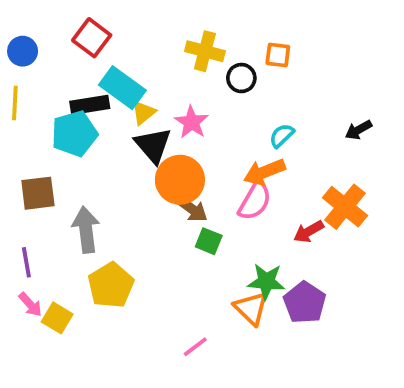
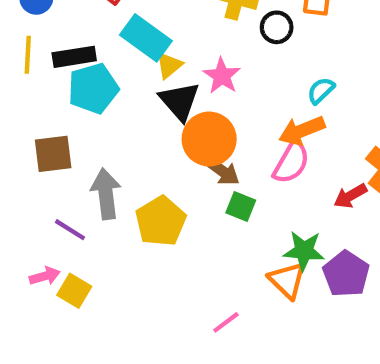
black rectangle: (90, 105) -> (74, 57), moved
purple line: (26, 262) -> (70, 230), moved, turned -48
yellow pentagon: (111, 285) -> (161, 221), moved
pink arrow: (30, 305) -> (45, 276), turned -64

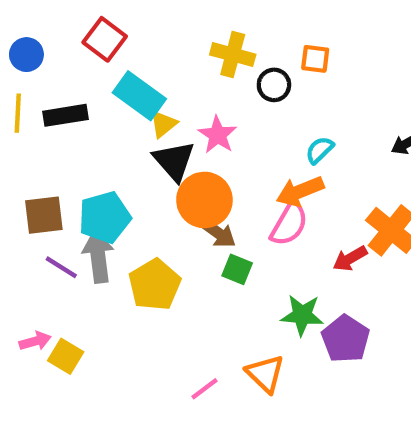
cyan pentagon: (93, 88) -> (105, 217), moved
purple line: (70, 230) -> (61, 267), moved
orange triangle: (287, 280) -> (265, 374), moved
pink line: (226, 322) -> (204, 389), moved

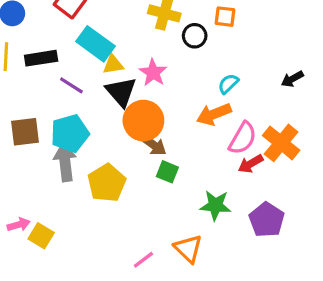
yellow triangle: (163, 124) -> (113, 65), turned 30
pink semicircle: (289, 224) -> (243, 138), moved
purple line: (61, 267) -> (71, 85), moved
purple pentagon: (346, 339) -> (267, 220), moved

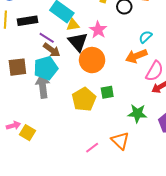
brown arrow: (153, 145) -> (52, 50), moved
green square: (167, 172) -> (107, 92), turned -32
yellow pentagon: (107, 183) -> (84, 99), moved

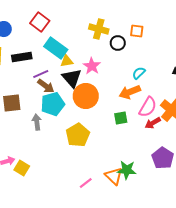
purple line: (47, 38) -> (41, 74), turned -56
cyan pentagon: (46, 68) -> (53, 104), moved
gray arrow: (43, 86) -> (37, 122), size x0.7
green square: (107, 92) -> (121, 118), moved
green star: (137, 113) -> (127, 170), moved

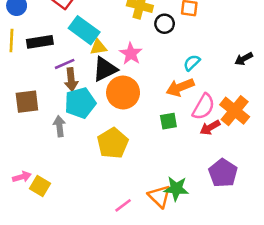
black triangle: (72, 78) -> (105, 69), turned 45
brown arrow: (46, 86) -> (71, 80), turned 48

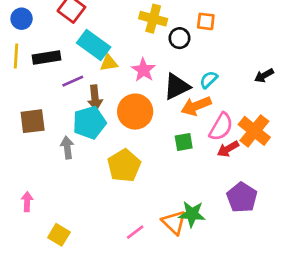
black triangle: (105, 69) -> (177, 87), moved
brown arrow: (71, 80) -> (95, 98), moved
pink arrow: (22, 177) -> (27, 202), turned -72
yellow square: (40, 186) -> (59, 235), moved

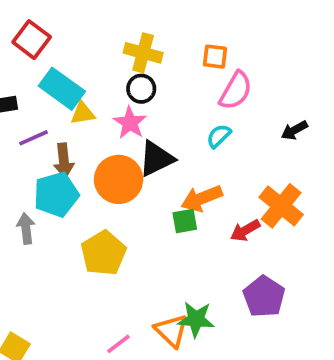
black circle: (179, 38) -> (141, 89), moved
black triangle: (177, 87) -> (156, 159), moved
orange arrow: (196, 106) -> (202, 198), moved
pink semicircle: (221, 127) -> (236, 91), moved

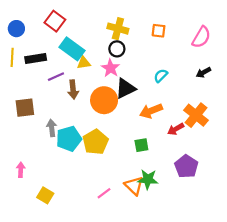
pink semicircle: (236, 91) -> (201, 37), moved
cyan pentagon: (56, 195) -> (69, 139), moved
green square: (185, 221) -> (141, 145), moved

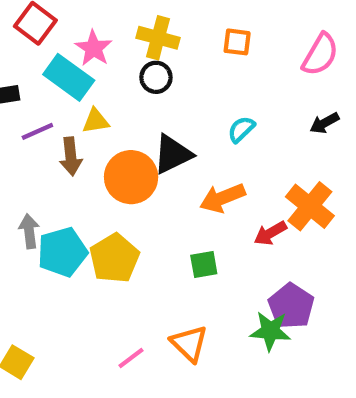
yellow triangle: (84, 63) -> (96, 121), moved
pink star: (110, 68) -> (94, 48), moved
green star: (148, 179) -> (270, 331), moved

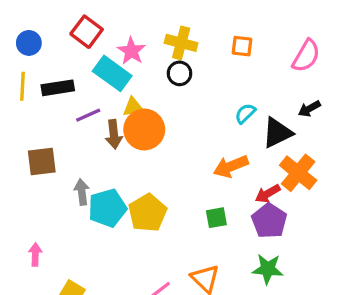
black triangle: (173, 154) -> (277, 133), moved
orange circle: (131, 177) -> (144, 130), moved
purple pentagon: (291, 306) -> (269, 221), moved

